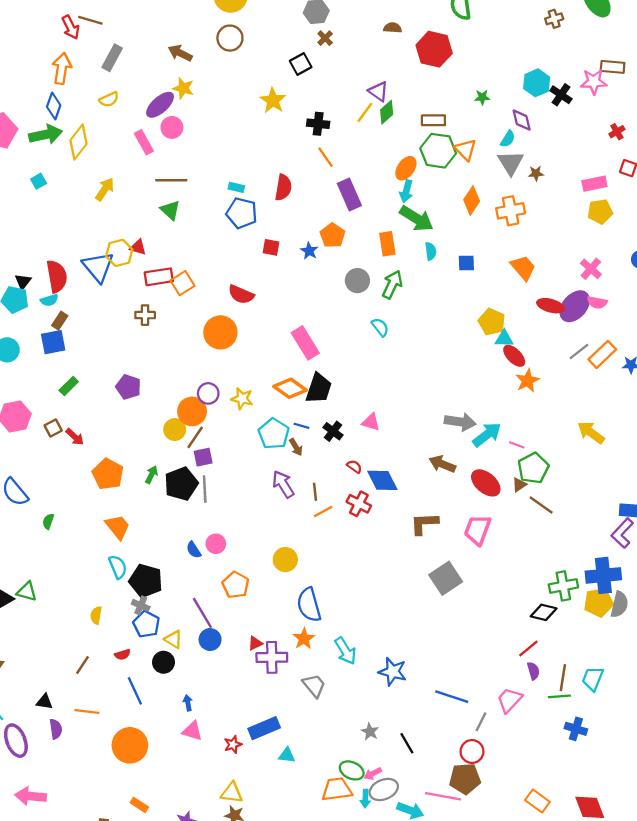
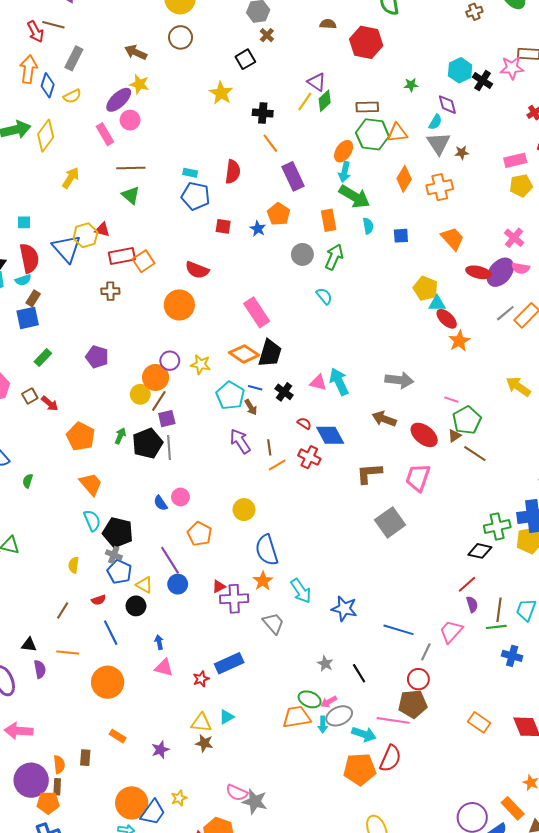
blue diamond: (54, 106) -> (48, 85), moved
orange triangle: (466, 150) -> (397, 133), turned -50
cyan square: (39, 181) -> (24, 222), moved, turned 32
cyan arrow: (487, 435) -> (339, 382), moved, turned -76
cyan triangle: (287, 755) -> (227, 717), moved, turned -35

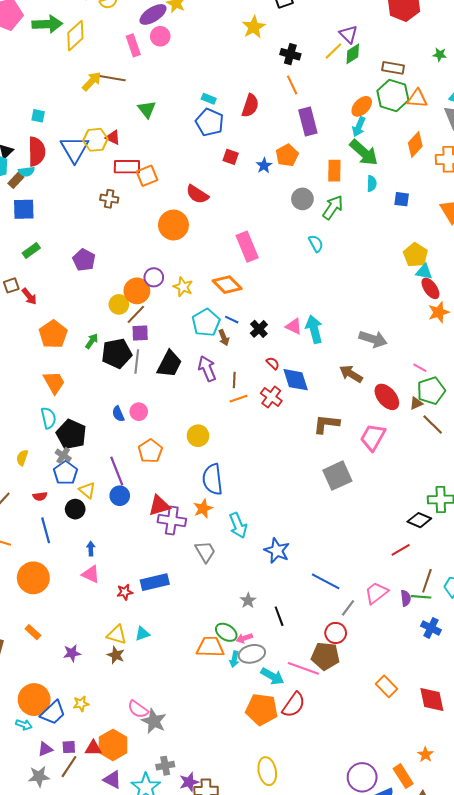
brown line: (131, 168) -> (111, 78), moved
brown rectangle: (33, 298) -> (16, 180), moved
black trapezoid: (270, 353) -> (169, 364), moved
red triangle: (219, 586) -> (159, 506), size x1.6
purple semicircle: (472, 604) -> (406, 598), moved

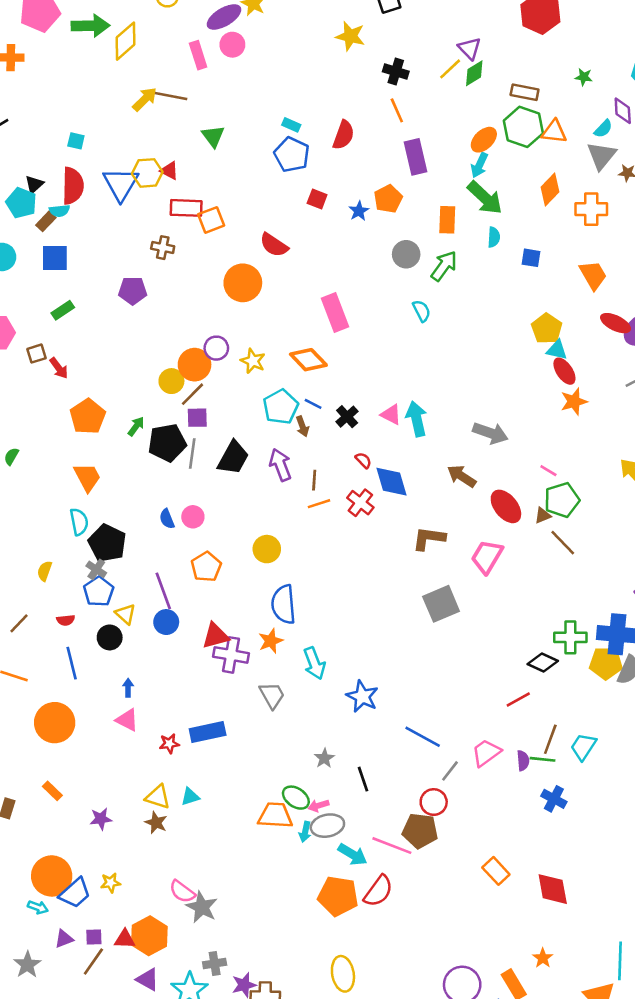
yellow star: (254, 27) -> (350, 36), turned -30
purple pentagon: (84, 260) -> (133, 291), moved, turned -30
gray star: (39, 776) -> (27, 965), moved, turned -30

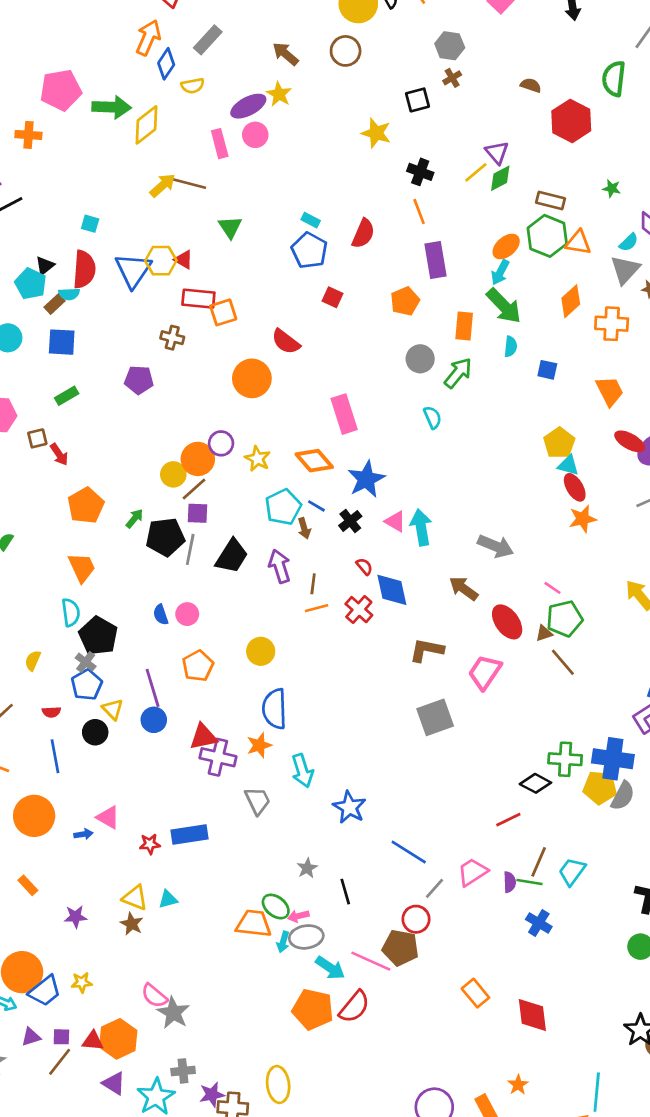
blue star: (359, 211) -> (366, 479), moved, size x1.8
blue arrow: (128, 688) -> (83, 834), moved, turned 78
yellow ellipse: (343, 974) -> (278, 1084), moved

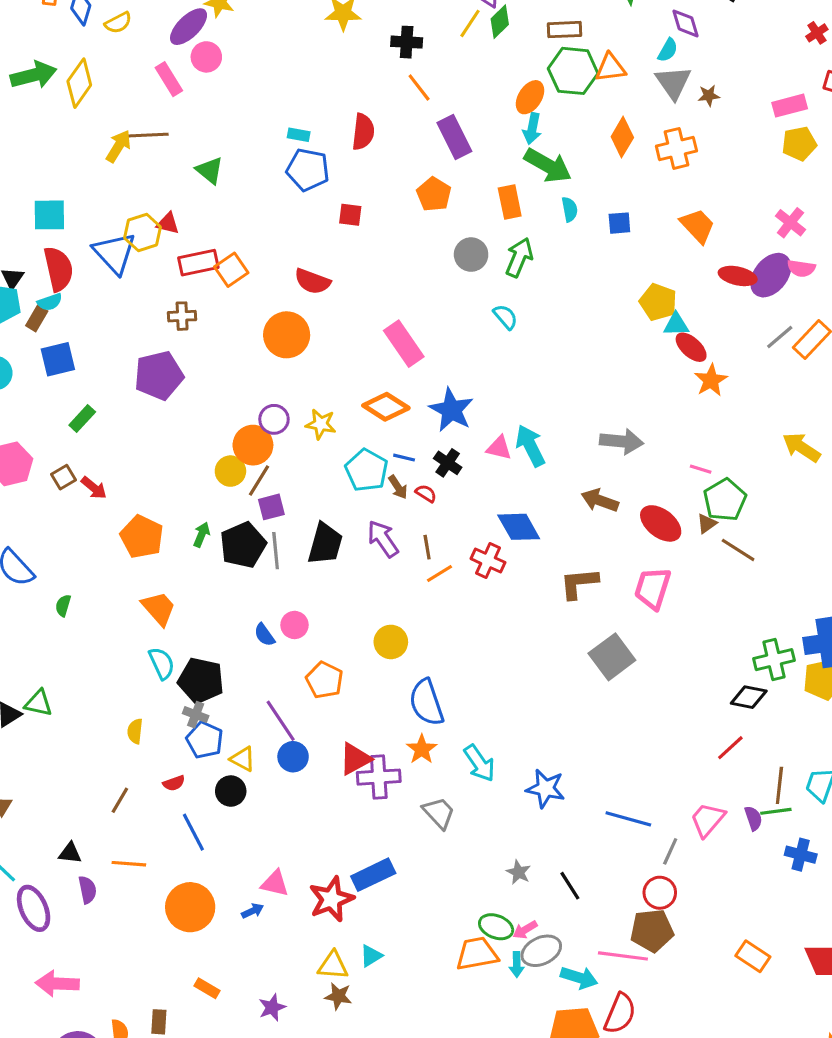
cyan square: (90, 224) -> (49, 215), size x1.6
purple pentagon: (139, 380) -> (159, 375), size x1.4
red semicircle: (364, 566) -> (426, 493), moved
red star: (150, 844) -> (331, 899), size x1.8

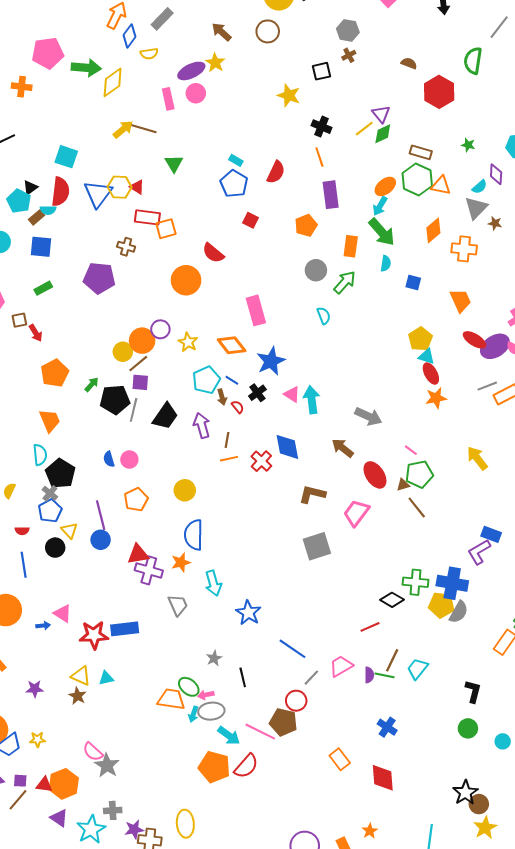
blue cross: (801, 855) -> (387, 727), moved

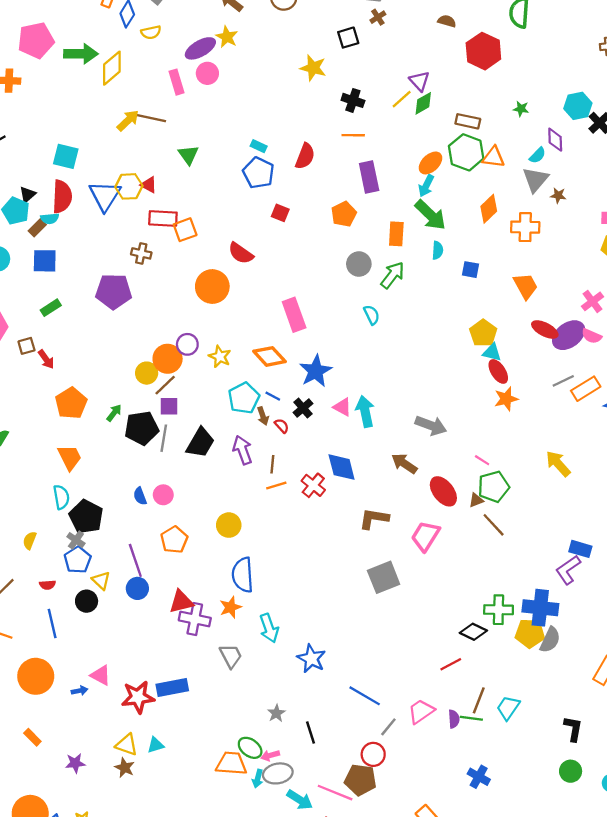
orange line: (319, 157) -> (353, 135), turned -66

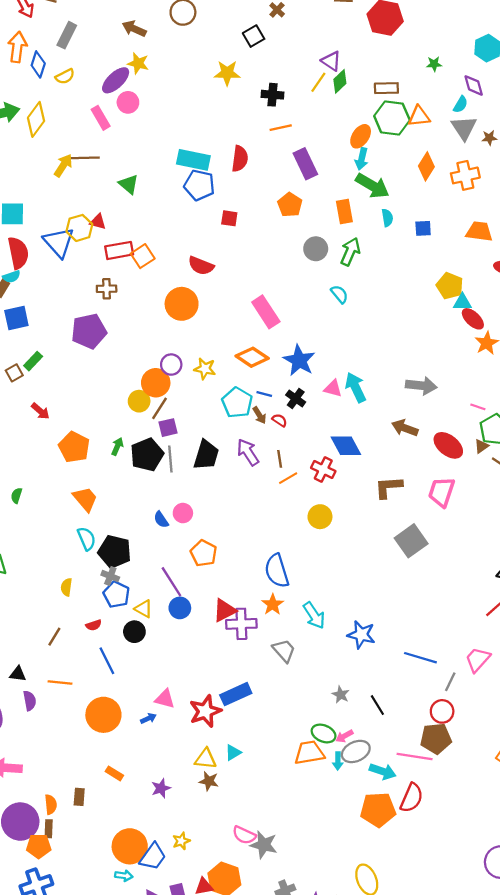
cyan rectangle: (259, 146) -> (193, 160), size x2.0
orange trapezoid: (526, 286) -> (479, 231), turned -40
brown square: (26, 346) -> (14, 373), moved
yellow circle: (229, 525) -> (320, 517), moved

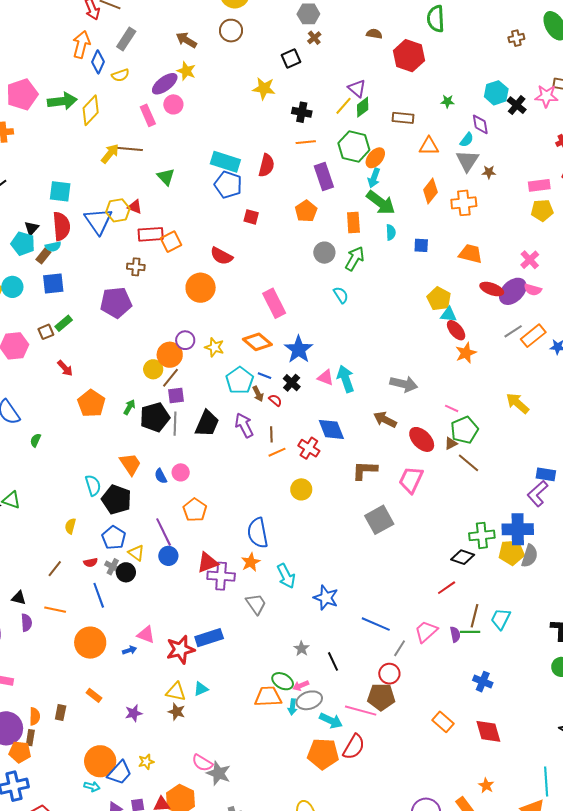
green hexagon: (392, 118) -> (354, 147), moved
orange trapezoid: (85, 499) -> (130, 464), moved
gray cross: (110, 576) -> (113, 567), moved

